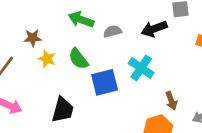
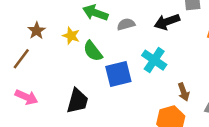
brown star: (33, 38) -> (37, 31), moved, turned -30
yellow star: (47, 59) -> (71, 36), moved

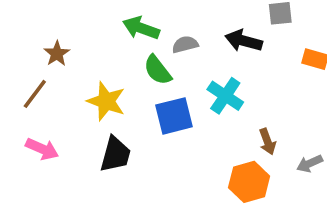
black arrow: (167, 22) -> (244, 41), turned 35
yellow star: (71, 36) -> (106, 101), moved, size x1.5
green semicircle: (93, 51) -> (158, 70), moved

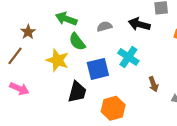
green arrow: (141, 28) -> (66, 19), moved
green semicircle: (158, 70) -> (77, 42), moved
black trapezoid: (115, 154) -> (77, 92), moved
orange hexagon: (249, 182) -> (113, 108), moved

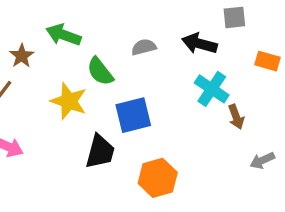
green arrow: (66, 19) -> (63, 35), moved
cyan cross: (128, 57) -> (212, 89), moved
brown arrow: (153, 84) -> (236, 117), moved

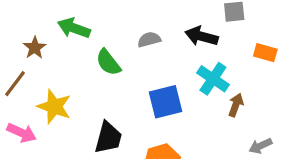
yellow star: (69, 101) -> (54, 107), moved
blue square: (133, 115) -> (166, 102), moved
brown arrow: (236, 117) -> (236, 105), turned -140

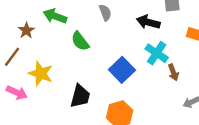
gray semicircle: (149, 40) -> (105, 13), moved, turned 84
blue square: (166, 102) -> (122, 70), turned -30
brown arrow: (236, 105) -> (173, 72), turned 140

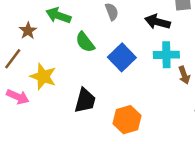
cyan cross: (157, 53) -> (166, 55), turned -35
blue square: (122, 70) -> (122, 57), moved

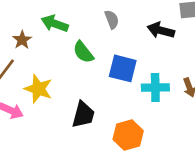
cyan cross: (166, 55) -> (155, 87), moved
blue square: (122, 57) -> (123, 68), turned -32

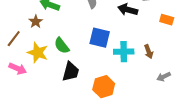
brown star: (22, 40) -> (36, 22), moved
green semicircle: (83, 52) -> (62, 46), moved

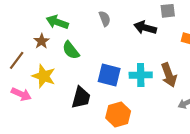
blue square: (100, 38) -> (109, 75), moved
green semicircle: (62, 46) -> (71, 50), moved
brown arrow: (149, 52) -> (169, 75), size x1.5

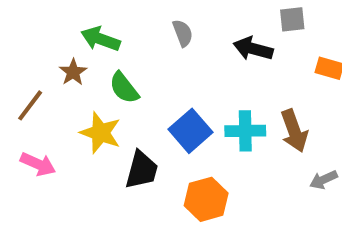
blue square: (109, 75) -> (190, 131), turned 35
yellow star: (44, 76) -> (101, 133), moved

